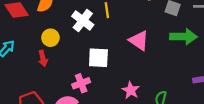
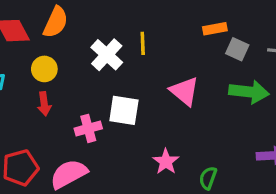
yellow circle: (50, 38) -> (44, 69), moved
pink cross: (81, 83) -> (88, 128), moved

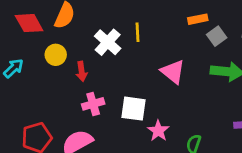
gray square: (237, 49) -> (217, 36), turned 30
red arrow: (44, 104) -> (82, 71), moved
white square: (124, 110) -> (133, 109), moved

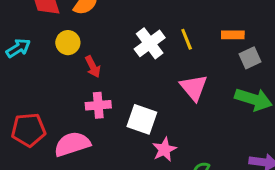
yellow line: (138, 32) -> (187, 39), moved, turned -30
white cross: (108, 42) -> (150, 43), moved
red arrow: (82, 71) -> (93, 67), turned -30

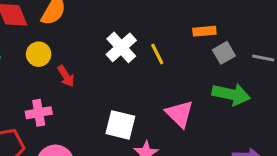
yellow line: (187, 39) -> (157, 54), moved
pink triangle: (194, 88) -> (180, 114), moved
pink cross: (98, 105) -> (39, 113), moved

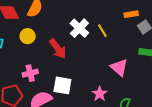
red arrow: (66, 76) -> (58, 49), moved, size x1.5
white square: (120, 125) -> (62, 85), moved

